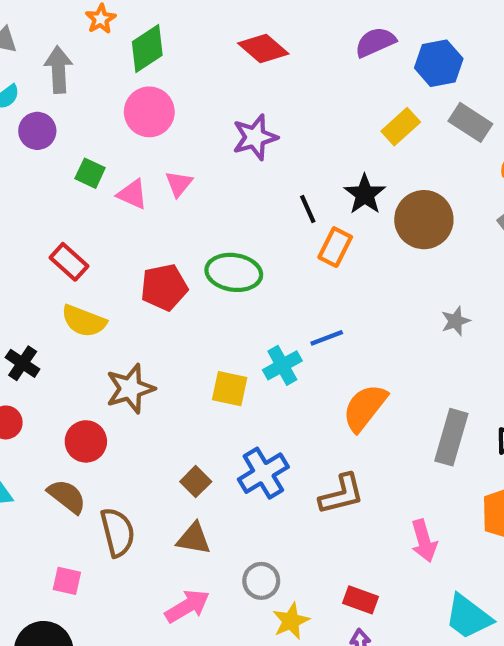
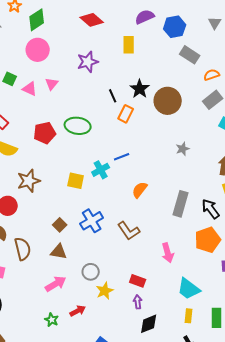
yellow rectangle: (401, 127) -> (129, 45), moved, turned -48
orange semicircle: (365, 408) -> (140, 190), size x0.7
brown L-shape: (342, 494) -> (129, 231), turned 70

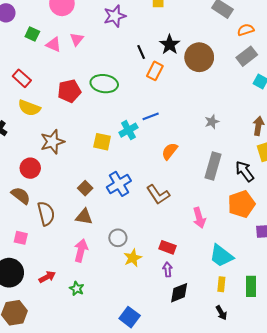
gray star: (183, 149) -> (212, 122), moved
pink arrow: (56, 284) -> (81, 250), turned -45
red arrow: (78, 311) -> (47, 277), moved

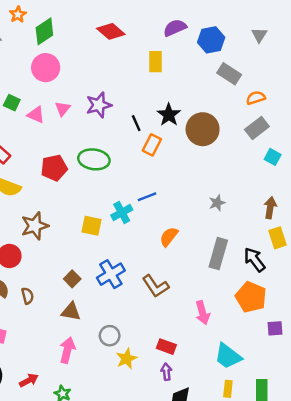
purple star: (115, 16) -> (99, 105), moved
orange pentagon: (241, 204) -> (251, 297), turned -30
brown semicircle: (46, 214) -> (28, 296), moved, size x0.6

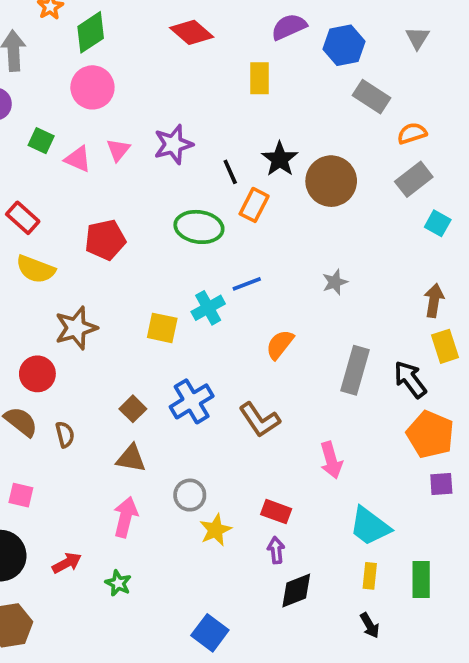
green ellipse: (94, 159) -> (199, 227), moved
gray star: (217, 203) -> (335, 282), moved
orange pentagon: (251, 297) -> (430, 434), moved

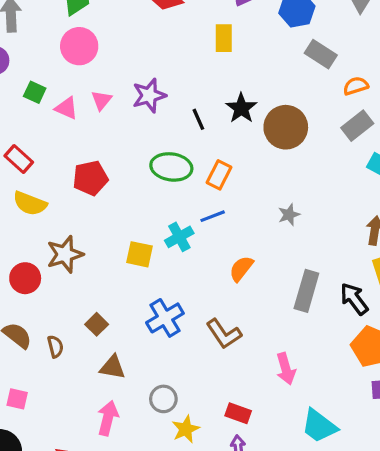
orange rectangle: (254, 205) -> (219, 175), moved
red circle: (37, 374) -> (25, 278), moved
brown square: (133, 409) -> (97, 324), moved

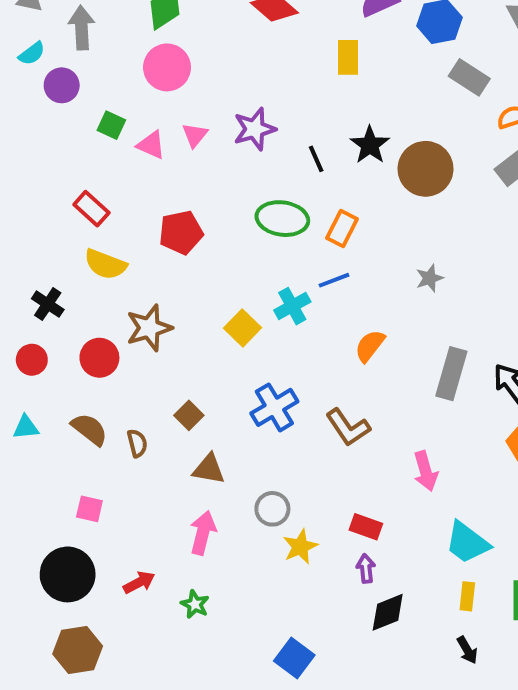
yellow square: (140, 254) -> (243, 328), turned 32

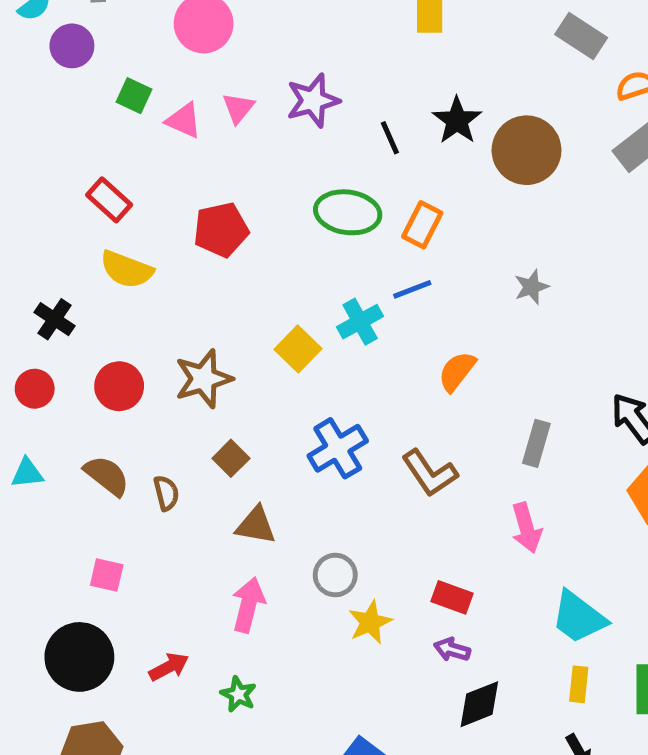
brown star: (149, 328) -> (204, 379), moved
gray rectangle: (451, 374) -> (536, 443), moved, size x0.7
purple arrow: (366, 568) -> (452, 650), turned -68

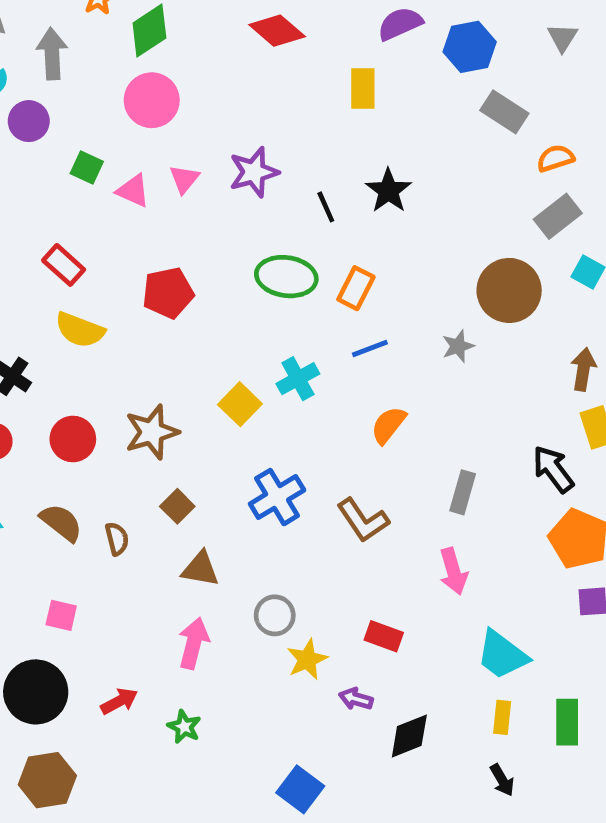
brown circle: (527, 150) -> (509, 290), moved
blue line: (412, 289) -> (370, 348), moved
purple arrow: (452, 650) -> (356, 699), moved

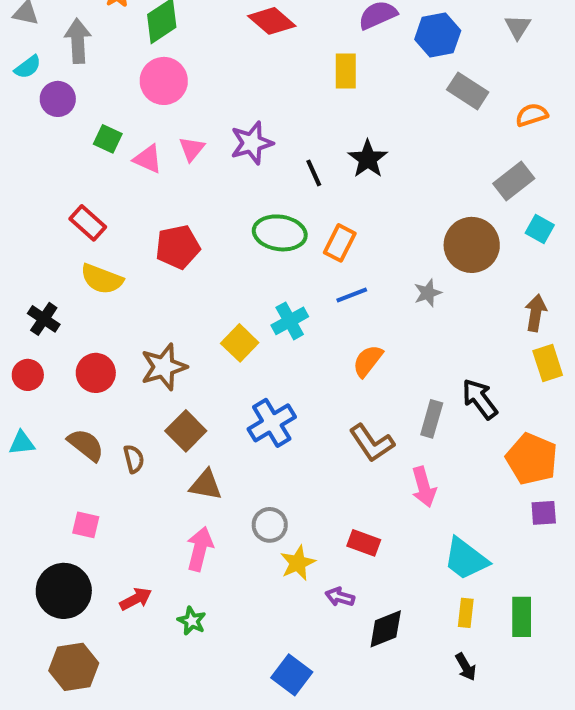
orange semicircle: (555, 158) -> (532, 115), moved
black arrow: (553, 469) -> (480, 399), moved
brown square: (177, 506) -> (186, 431), size x1.4
brown L-shape: (363, 520) -> (372, 443), moved

